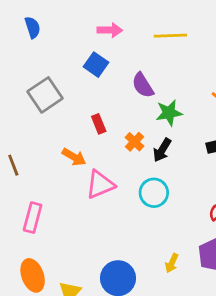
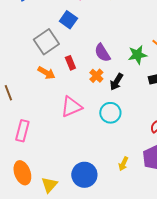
purple semicircle: (143, 85) -> (102, 53), moved
gray square: (45, 95) -> (46, 42), moved
green star: (169, 113) -> (137, 55), moved
orange arrow: (74, 157) -> (46, 73), moved

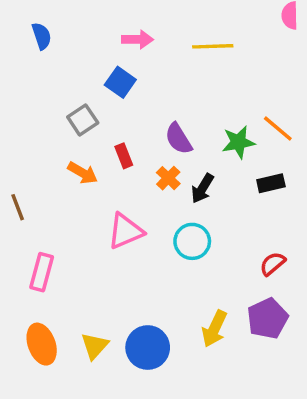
gray square: (46, 42) -> (83, 120), size x0.7
yellow arrow: (123, 164) -> (214, 329), size x1.5
yellow triangle: (49, 185) -> (95, 346), moved

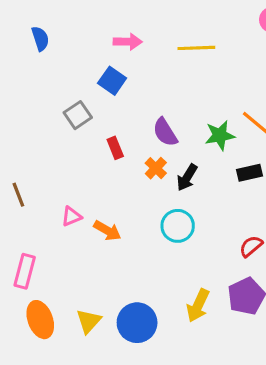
orange arrow: (83, 173) -> (107, 231), moved
pink triangle: (125, 231) -> (71, 217), moved, size x0.6
pink rectangle: (42, 272) -> (25, 271), moved

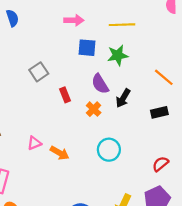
blue square: (112, 81) -> (87, 48), moved, turned -30
green star: (220, 135) -> (118, 55), moved
black arrow: (187, 177) -> (123, 98), moved

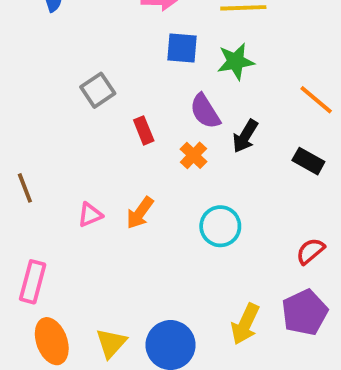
black rectangle: (159, 112) -> (308, 161), turned 42
orange arrow: (60, 153) -> (140, 213), moved, turned 96

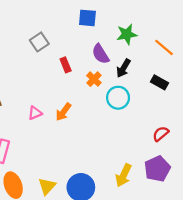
green star: (236, 61) -> (127, 34), moved
cyan circle: (220, 226) -> (118, 98), moved

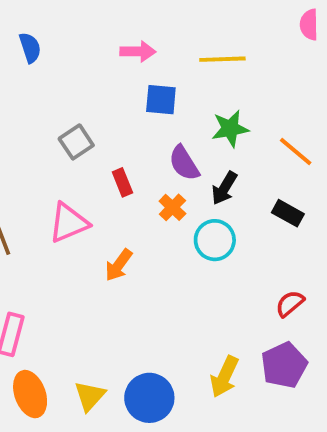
pink triangle: (35, 113) -> (69, 223), moved, size x1.6

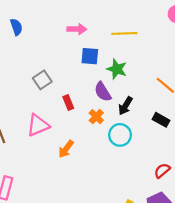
green star: (230, 128) -> (117, 69), moved, turned 30

